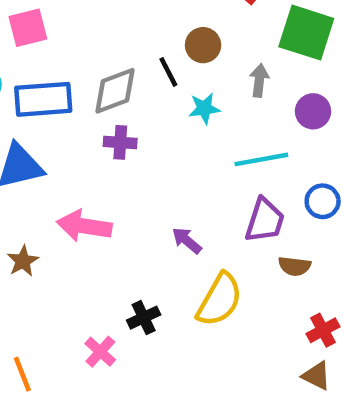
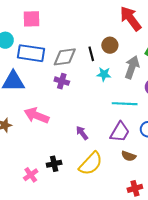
gray arrow: (259, 80) -> (132, 67), size x1.5

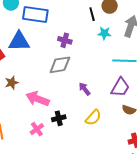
gray diamond: (65, 57) -> (60, 65), moved
pink arrow: (37, 116) -> (37, 99), moved
yellow semicircle: (91, 164) -> (93, 118), size x0.7

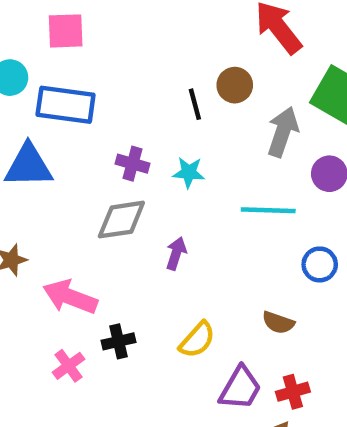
cyan star: (104, 33) -> (189, 172), moved
purple trapezoid: (120, 87) -> (240, 388), moved
purple arrow: (85, 89) -> (176, 254), moved, turned 56

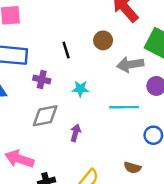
black line: (195, 104) -> (66, 50), moved
gray arrow: (283, 132) -> (130, 64), turned -115
purple cross: (133, 164) -> (42, 79), moved

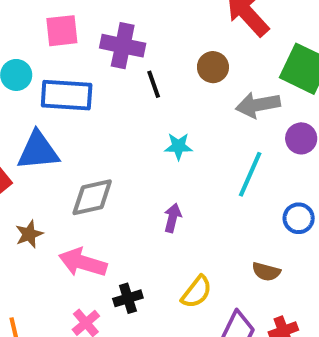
purple cross: (42, 79) -> (123, 46), moved, size x1.5
cyan line: (124, 107) -> (250, 174), turned -64
gray diamond: (45, 116) -> (92, 197), moved

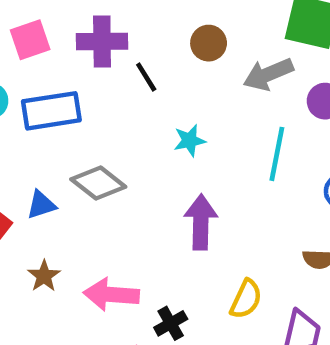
blue triangle: (38, 151) -> (41, 205), moved, size x0.6
gray diamond: (92, 197) -> (98, 183), moved, turned 63
purple arrow: (173, 218) -> (201, 222), size x1.6

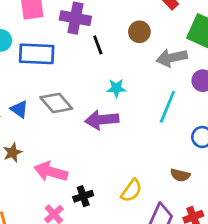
blue triangle: (41, 205) -> (19, 109), turned 42
purple arrow: (201, 222) -> (102, 120), moved, turned -108

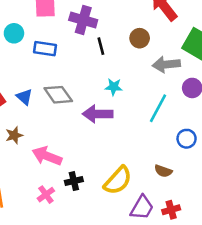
blue rectangle: (37, 54) -> (45, 49), size x0.7
yellow semicircle: (131, 191) -> (118, 180), size x1.4

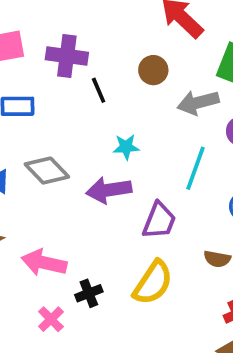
purple trapezoid: (142, 208) -> (159, 221), moved

